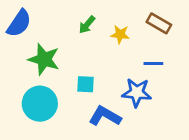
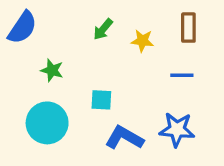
brown rectangle: (159, 23) -> (188, 28), turned 60
green star: (44, 59) -> (52, 70), size x0.6
blue star: (137, 93) -> (177, 130), moved

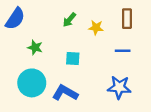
cyan square: (101, 100) -> (73, 59), moved
blue L-shape: (124, 138) -> (65, 93), moved

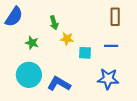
green arrow: (69, 20) -> (54, 23), moved, turned -56
yellow star: (96, 28) -> (67, 39), moved
cyan square: (73, 59) -> (85, 53), moved

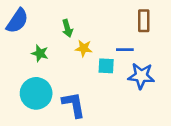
blue line: (111, 46) -> (125, 50), moved
blue star: (108, 79) -> (141, 76), moved
blue L-shape: (59, 84) -> (74, 105), turned 50

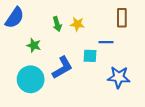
yellow star: (84, 48) -> (77, 24), moved
blue star: (141, 76) -> (119, 77), moved
blue L-shape: (74, 105) -> (62, 68), moved, turned 70

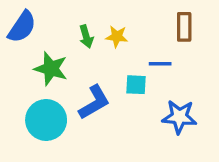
green star: (34, 45) -> (51, 69), size x1.5

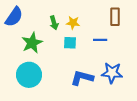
green star: (51, 69) -> (32, 43), turned 30
cyan square: (136, 85) -> (70, 43), moved
blue L-shape: (94, 102) -> (82, 78), moved, turned -135

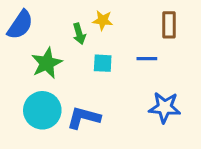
yellow star: (73, 23) -> (103, 20), moved
blue L-shape: (82, 78) -> (84, 118), moved

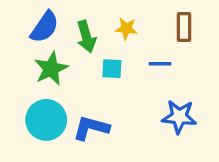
yellow star: (103, 20) -> (126, 29), moved
blue semicircle: (20, 25) -> (45, 27), moved
green arrow: (79, 34) -> (86, 37), size x1.4

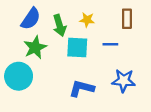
cyan square: (112, 69) -> (77, 47), size x1.5
cyan circle: (46, 120) -> (19, 76), moved
blue L-shape: (91, 128) -> (82, 88), moved

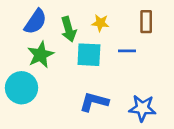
blue star: (124, 81) -> (142, 108), moved

